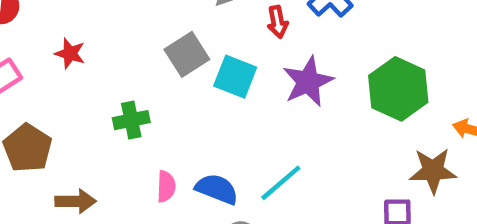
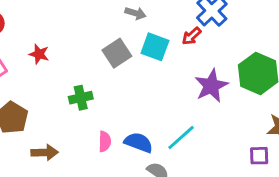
red arrow: (277, 22) -> (192, 36), moved, turned 60
cyan square: (235, 77) -> (155, 47), moved
purple star: (308, 82) -> (211, 86), moved

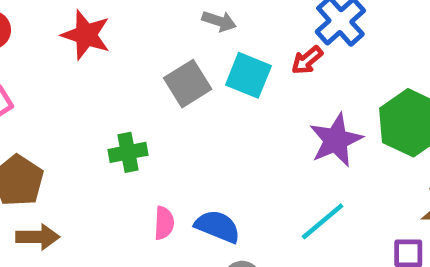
red star: (39, 54) -> (86, 35), moved, size x1.5
cyan line: (181, 138) -> (323, 221), moved
brown arrow: (45, 152) -> (38, 237), moved

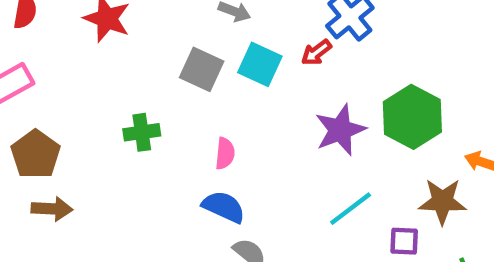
gray square: (188, 84) -> (202, 69), turned -36
cyan line: (323, 221) -> (351, 209), moved
pink semicircle: (164, 223) -> (225, 153), moved

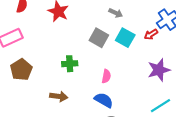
brown arrow: (52, 209) -> (59, 96), moved

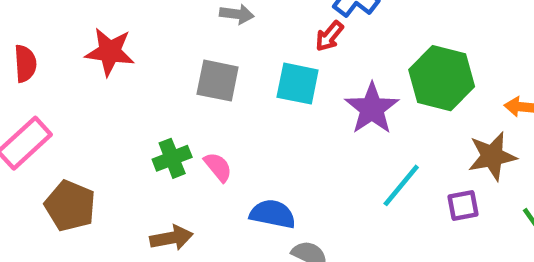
cyan square: (125, 38) -> (298, 84), moved
pink semicircle: (106, 76) -> (218, 167), moved, turned -32

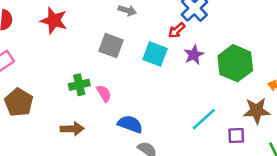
purple star: (372, 108) -> (194, 55), moved, size x0.7

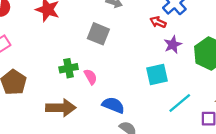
red arrow: (177, 30) -> (158, 22), turned 63
cyan square: (155, 54) -> (157, 75), moved, turned -35
brown arrow: (72, 129) -> (61, 108), size x1.4

